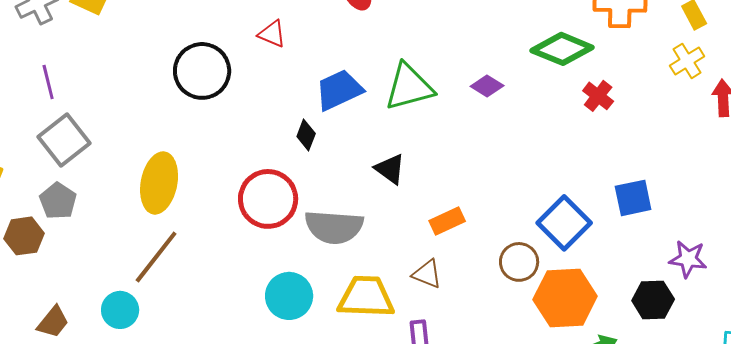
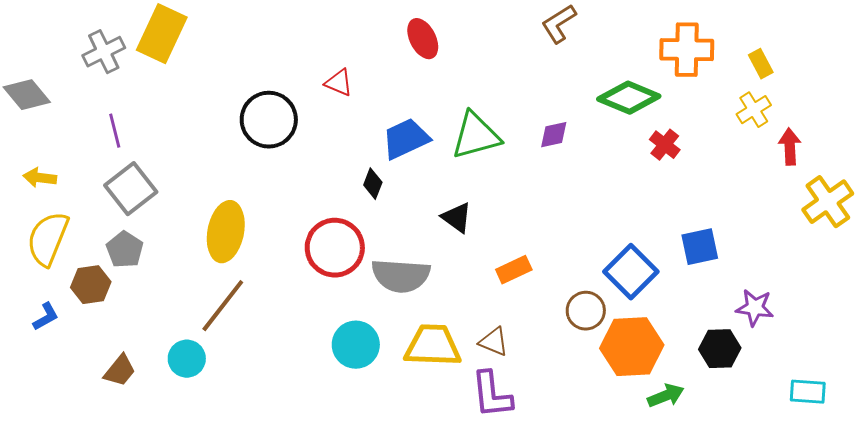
purple diamond: (487, 86) -> (554, 135), turned -44
brown triangle: (427, 274) -> (494, 342), moved

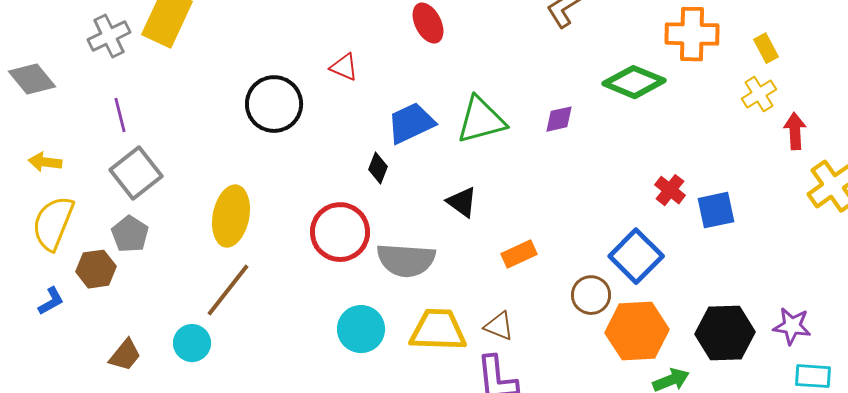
red cross: (665, 145) -> (670, 190), moved
blue square: (700, 247) -> (716, 210), moved
purple star: (755, 308) -> (792, 326), moved
black hexagon: (720, 349) -> (725, 333), size x1.4

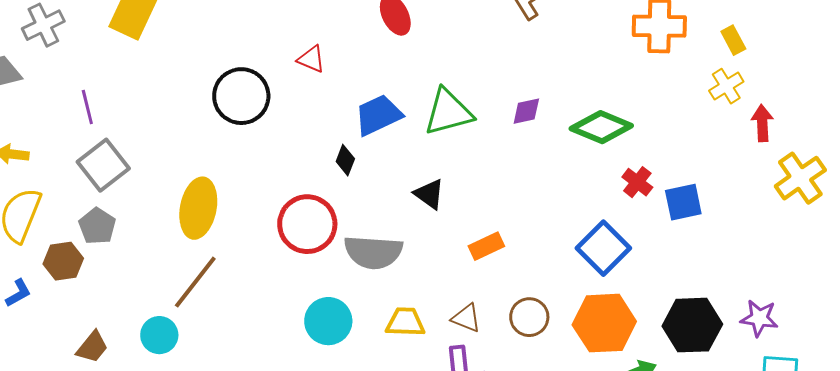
gray cross: (109, 36) -> (43, 25), moved
green diamond: (634, 82) -> (601, 127), moved
brown circle: (591, 295) -> (529, 317), moved
yellow trapezoid: (438, 330) -> (405, 322), size x0.7

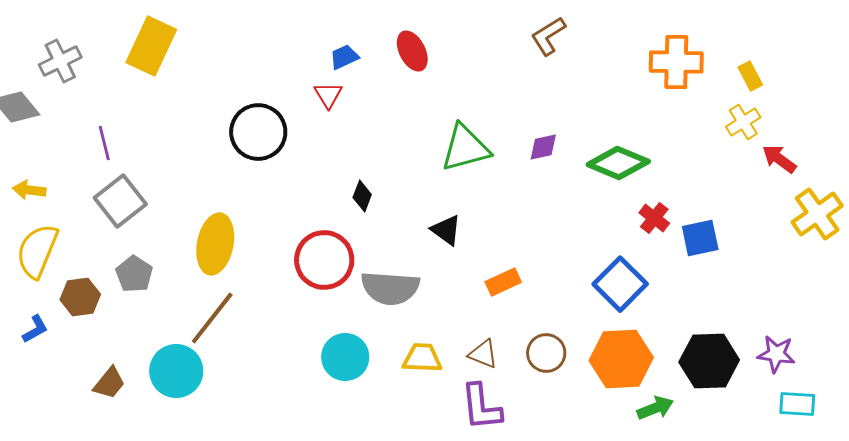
red triangle: (311, 59) -> (328, 95), turned 36
blue trapezoid: (378, 115) -> (344, 57), moved, size x0.6
red arrow: (762, 123) -> (779, 159), turned -51
gray pentagon: (97, 226) -> (134, 274), moved
cyan circle: (159, 335) -> (176, 371), size x1.4

